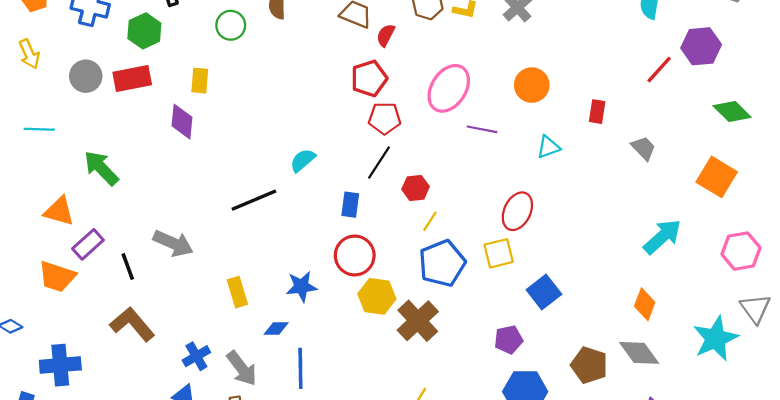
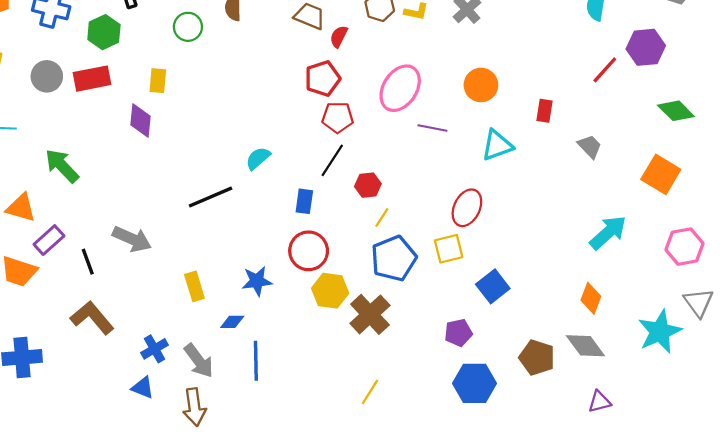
cyan triangle: (548, 147) -> (497, 145), size x1.4

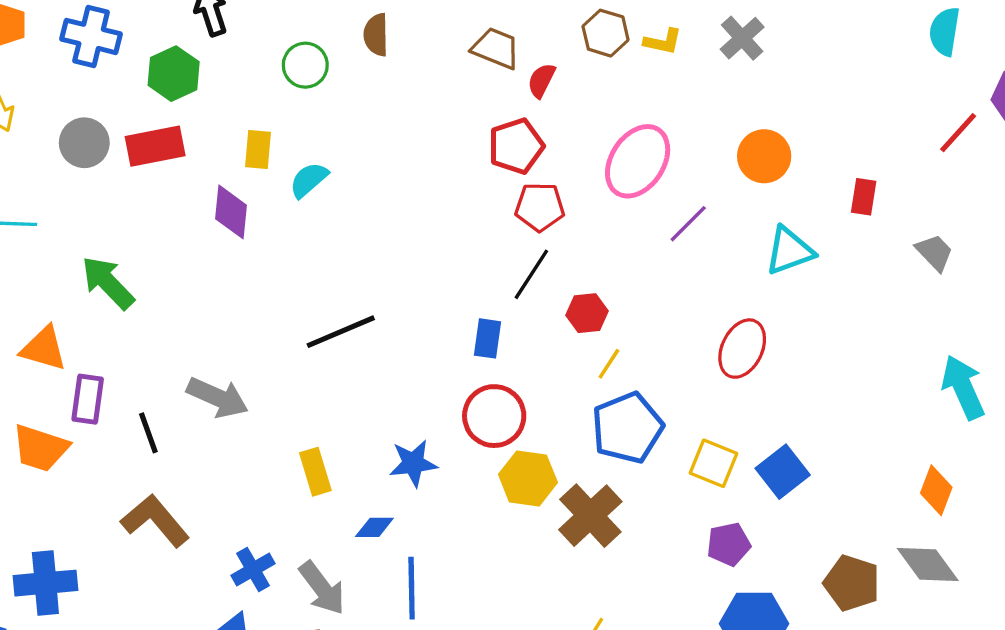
purple line: (432, 128) -> (688, 224), turned -56
cyan semicircle: (258, 158) -> (309, 180), moved
cyan arrow: (608, 233) -> (963, 387), turned -72
purple rectangle: (49, 240) -> (88, 399), turned -40
yellow square: (449, 249) -> (713, 463), moved, turned 36

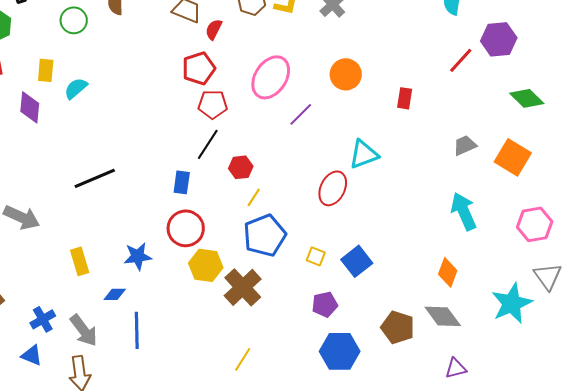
cyan triangle: (789, 251) -> (364, 154), moved
gray trapezoid: (934, 252) -> (465, 145), moved, turned -70
yellow square: (713, 463) -> (316, 256), size x0.7

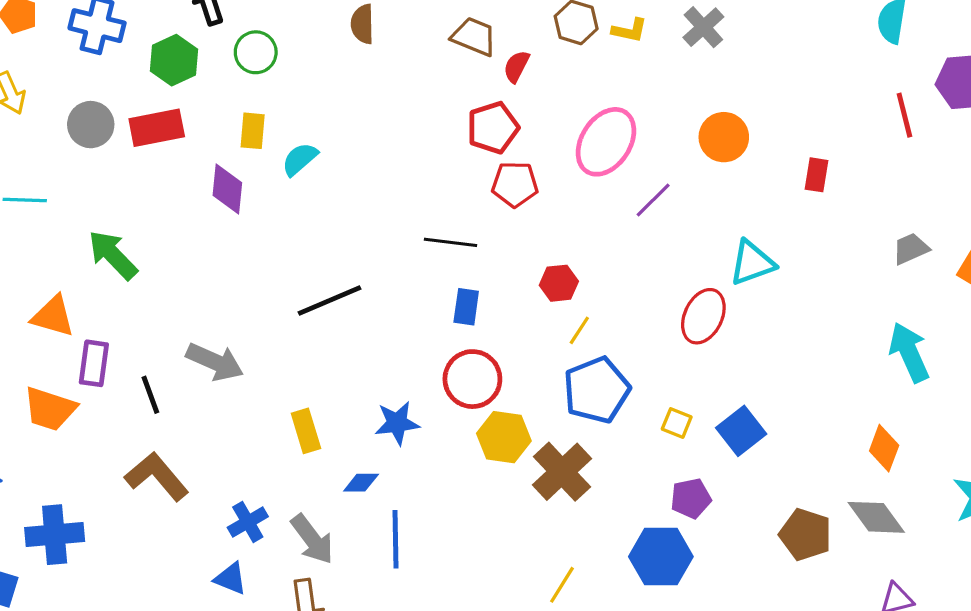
green circle: (74, 20) -> (256, 52), moved
red line: (461, 60) -> (904, 115), turned -56
black line: (208, 144) -> (450, 242), moved, turned 64
blue hexagon: (340, 351) -> (661, 557), moved

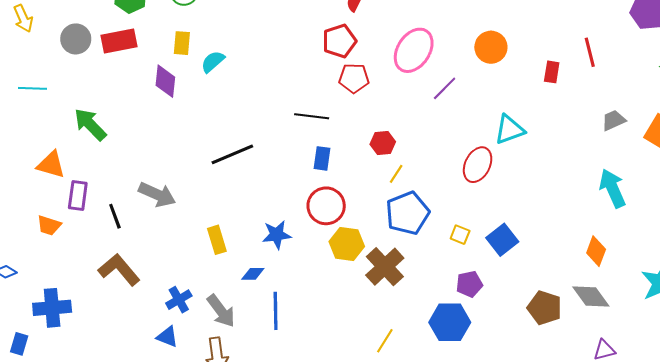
red line: (904, 115) -> (590, 52), moved
orange trapezoid: (50, 409) -> (49, 225), size x0.7

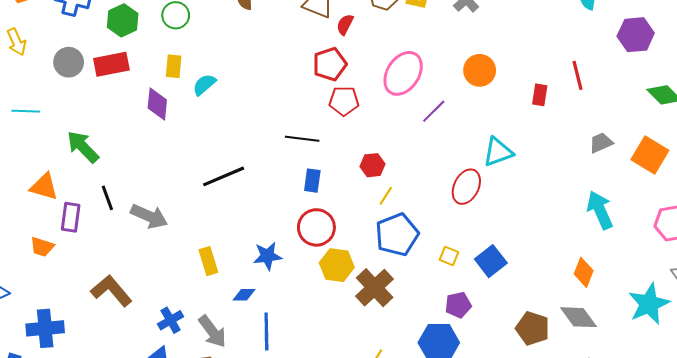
black line: (115, 216) -> (107, 198), moved

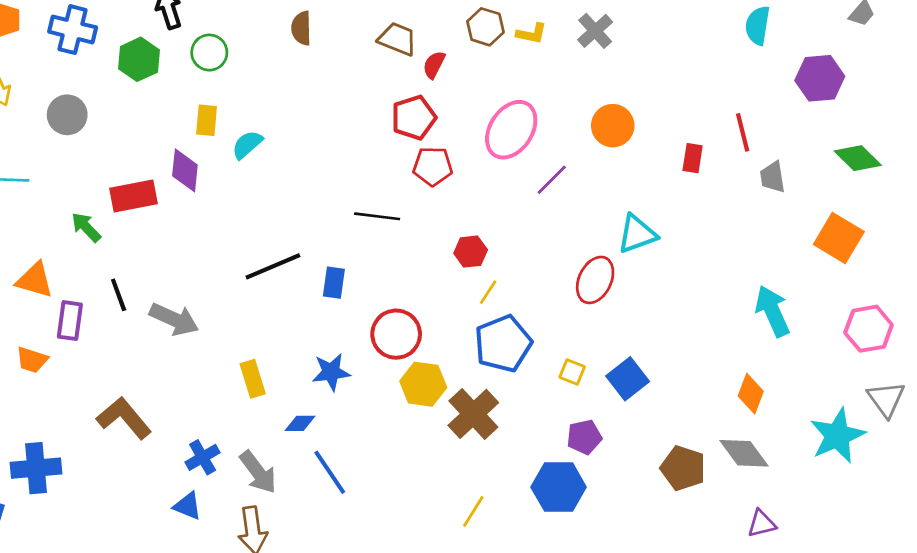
red rectangle: (111, 64) -> (134, 196), moved
gray trapezoid: (601, 143) -> (772, 177), moved, turned -75
green arrow: (83, 147) -> (86, 227), size x0.7
blue rectangle: (312, 181) -> (334, 283), moved
blue line: (266, 331) -> (330, 472), turned -33

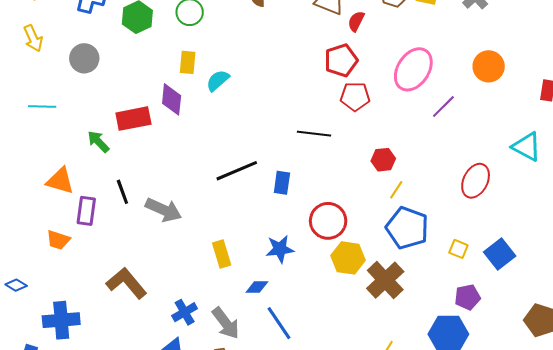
cyan triangle: (637, 234) -> (527, 147), moved, turned 48
blue pentagon: (503, 344) -> (407, 228), turned -30

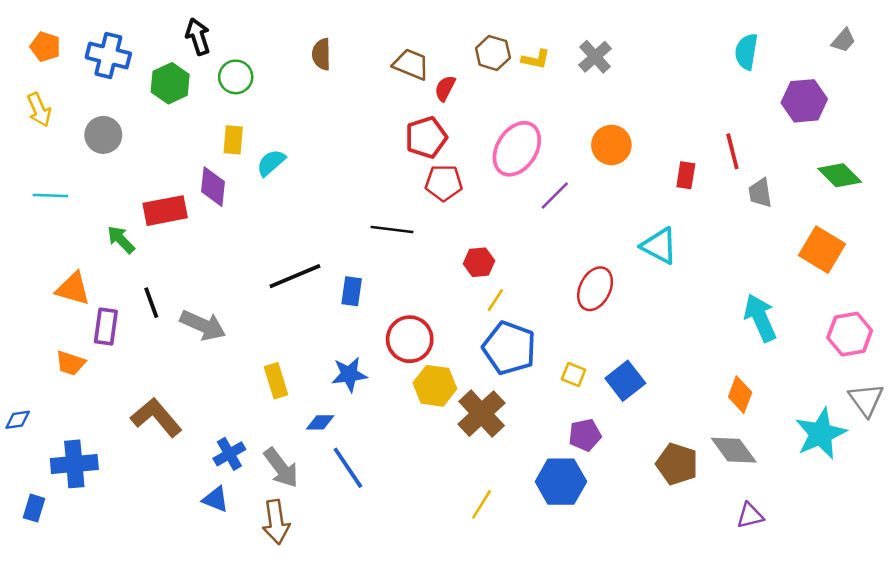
blue diamond: (16, 285) -> (18, 420), turned -40

